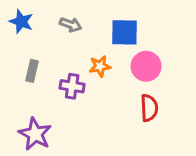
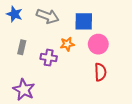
gray arrow: (71, 25) -> (48, 16), size x1.5

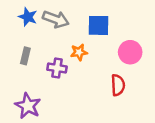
blue star: (14, 14) -> (28, 17), moved
pink circle: (98, 44) -> (130, 52), moved

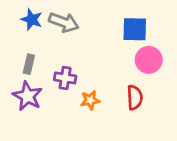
blue square: (98, 25) -> (135, 29), moved
orange star: (79, 52) -> (90, 100), moved
purple star: (28, 106) -> (28, 96), moved

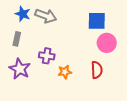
gray rectangle: (29, 64) -> (17, 39), moved

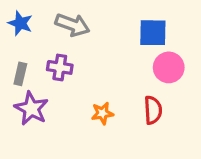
blue star: (23, 14) -> (20, 23), moved
gray rectangle: (17, 39) -> (20, 74), moved
purple cross: (47, 56) -> (60, 67), moved

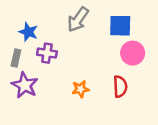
blue star: (20, 23) -> (28, 32), moved
gray arrow: (72, 25) -> (78, 20), moved, turned 105

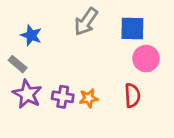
purple cross: (47, 53) -> (63, 97), moved
gray rectangle: (16, 58) -> (18, 64), turned -63

